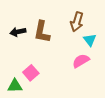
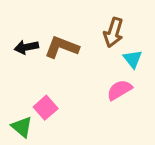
brown L-shape: (42, 32) -> (62, 47), turned 100
green triangle: (15, 86) -> (22, 127), turned 42

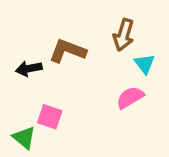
black arrow: (26, 47) -> (29, 69), moved
pink square: (46, 108) -> (50, 117), turned -30

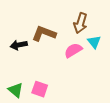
pink semicircle: (130, 98) -> (73, 50), moved
pink square: (50, 117) -> (40, 89), moved

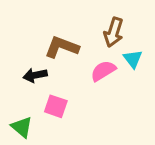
black arrow: (19, 45) -> (35, 75), moved
pink square: (40, 89) -> (56, 106), moved

